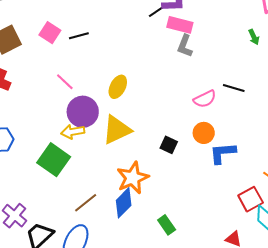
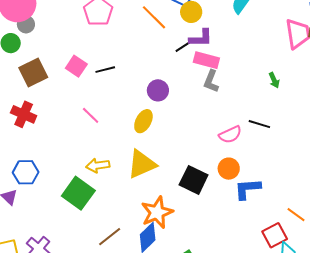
green arrow: (254, 37) -> (274, 80), moved
purple circle: (83, 112) -> (158, 90), moved, size x0.7
black square: (169, 145) -> (194, 180), size x1.6

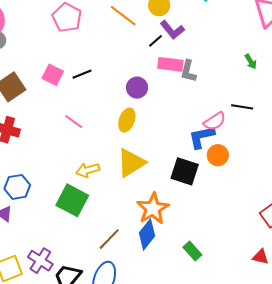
purple L-shape: (201, 38) -> (172, 30), turned 60
pink rectangle: (206, 60) -> (170, 64), moved
blue L-shape: (247, 189) -> (202, 137), moved

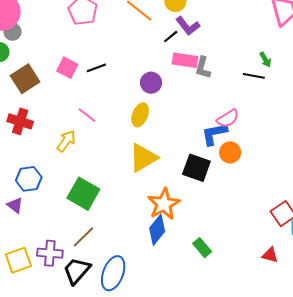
black line: (242, 107) -> (254, 76), moved
yellow arrow: (88, 170) -> (66, 141), moved, turned 140
brown line: (109, 239) -> (83, 237), moved
purple cross: (40, 261) -> (50, 253), turned -30

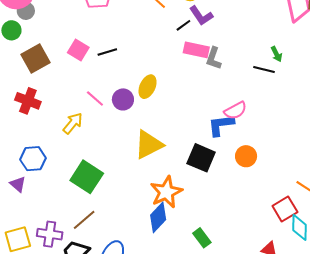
purple circle: (151, 83) -> (123, 99), moved
yellow ellipse: (140, 115) -> (148, 87), moved
orange circle: (230, 152) -> (246, 156), moved

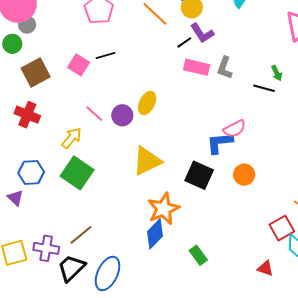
black line: (107, 52) -> (105, 56), moved
gray L-shape: (214, 58) -> (225, 68), moved
green square: (87, 177) -> (77, 173), moved

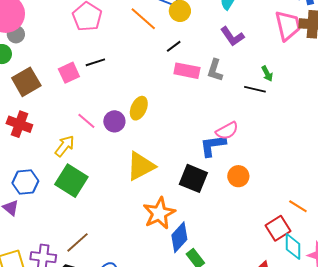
purple L-shape: (202, 33) -> (232, 36), moved
pink square: (79, 65) -> (69, 73), turned 35
blue diamond: (155, 234) -> (179, 237), moved

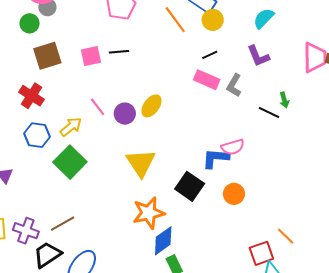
black line: (174, 46) -> (210, 55), moved
yellow triangle: (141, 166) -> (141, 163), turned -48
blue hexagon: (25, 182) -> (37, 135), moved

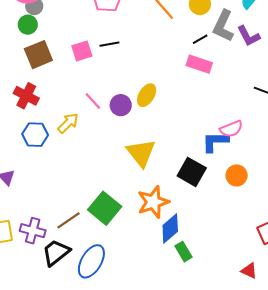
green circle: (30, 23) -> (28, 25), moved
gray L-shape: (234, 85) -> (223, 26), moved, size x1.4
green square: (70, 162) -> (105, 208), moved

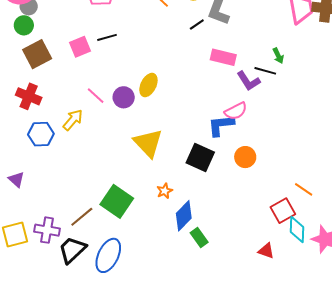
purple L-shape: (249, 36) -> (248, 81), moved
pink rectangle: (199, 64) -> (223, 57), moved
orange star: (153, 202) -> (165, 191), size x0.5

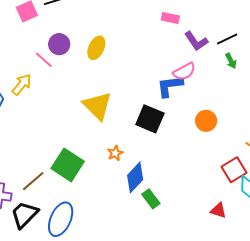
green arrow: (278, 56) -> (231, 61), moved
pink rectangle: (223, 57) -> (170, 18), size x0.7
black line: (265, 71) -> (227, 39), moved, turned -40
purple circle: (124, 97) -> (59, 44), moved
orange circle: (245, 157) -> (206, 121), moved

